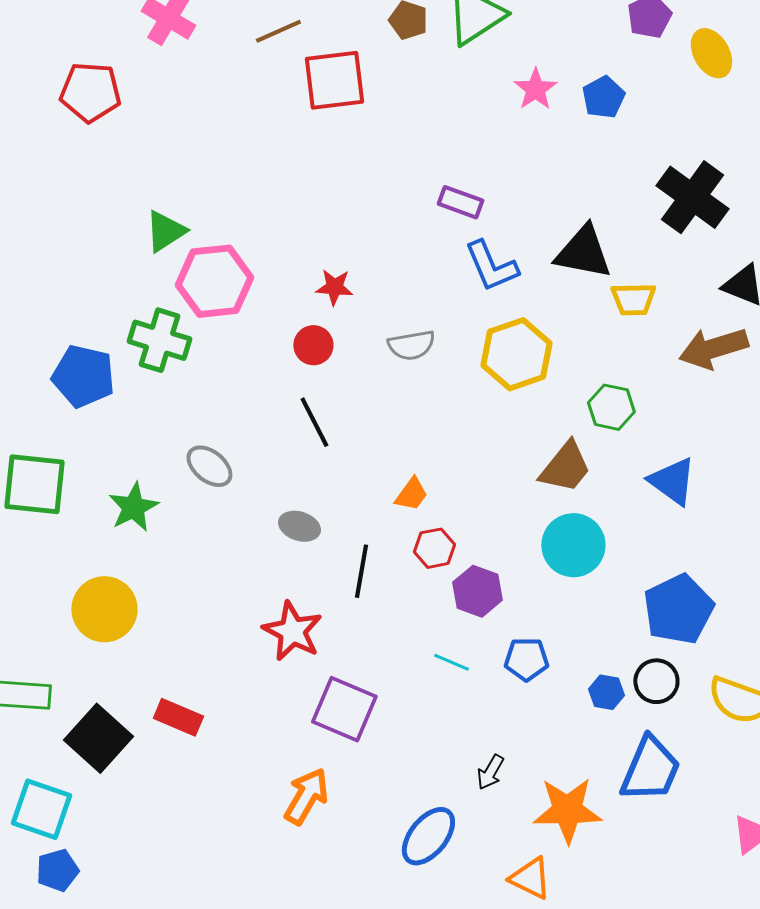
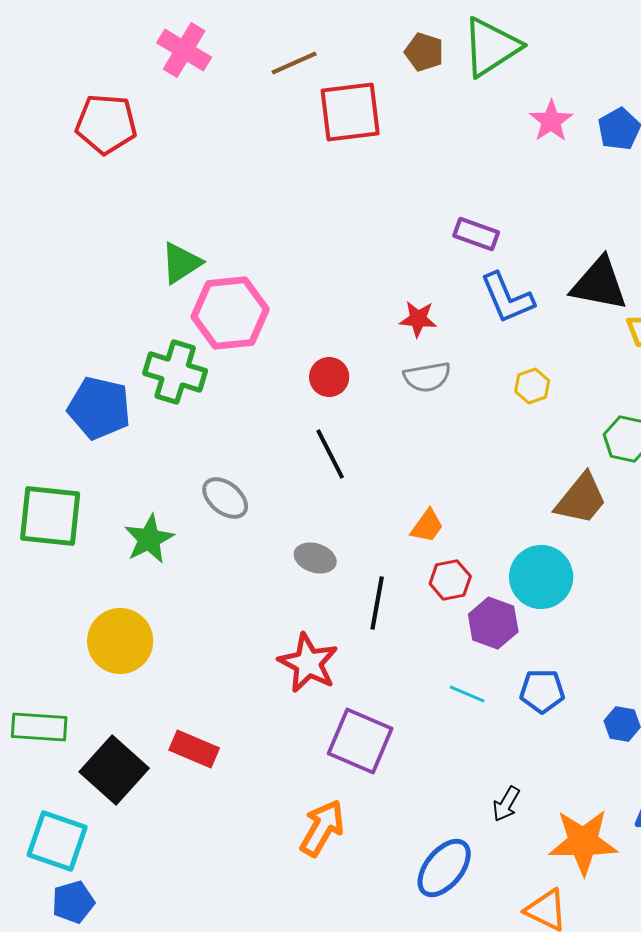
red star: (334, 287) -> (418, 319), moved
yellow hexagon: (516, 354) -> (532, 386), size x0.5
cyan circle: (573, 545) -> (541, 577), moved

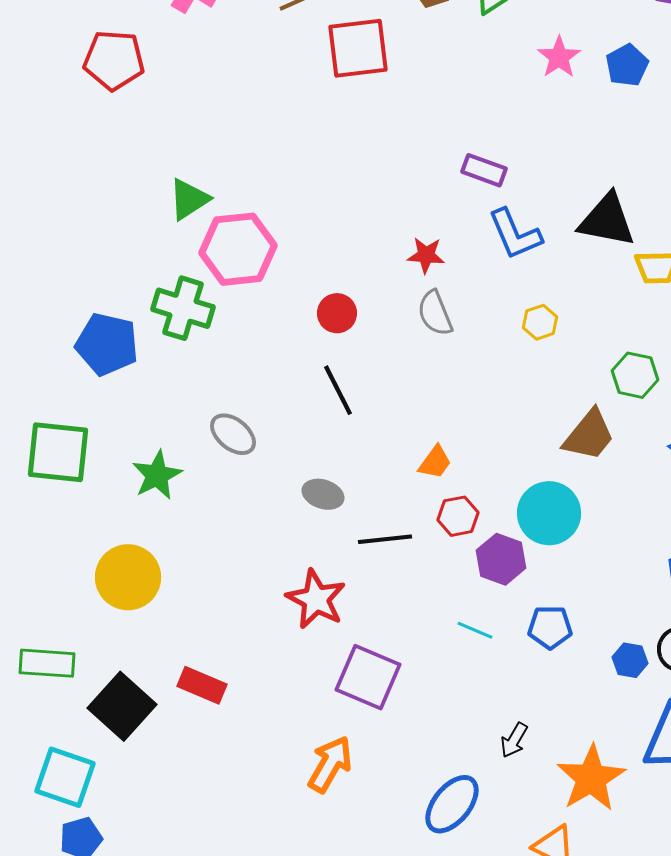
gray semicircle: (427, 377) -> (435, 313), turned 78
black line: (377, 603) -> (385, 539), turned 74
orange star: (583, 842) -> (591, 778), turned -30

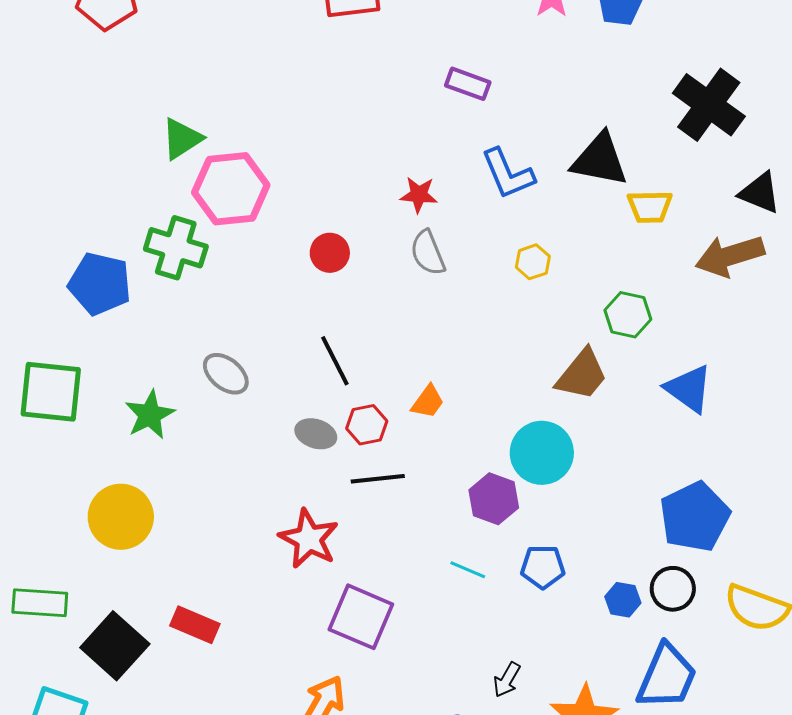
purple rectangle: (484, 170) -> (468, 84), moved
black line: (338, 390) -> (335, 361), moved
red hexagon: (458, 516) -> (367, 425), moved

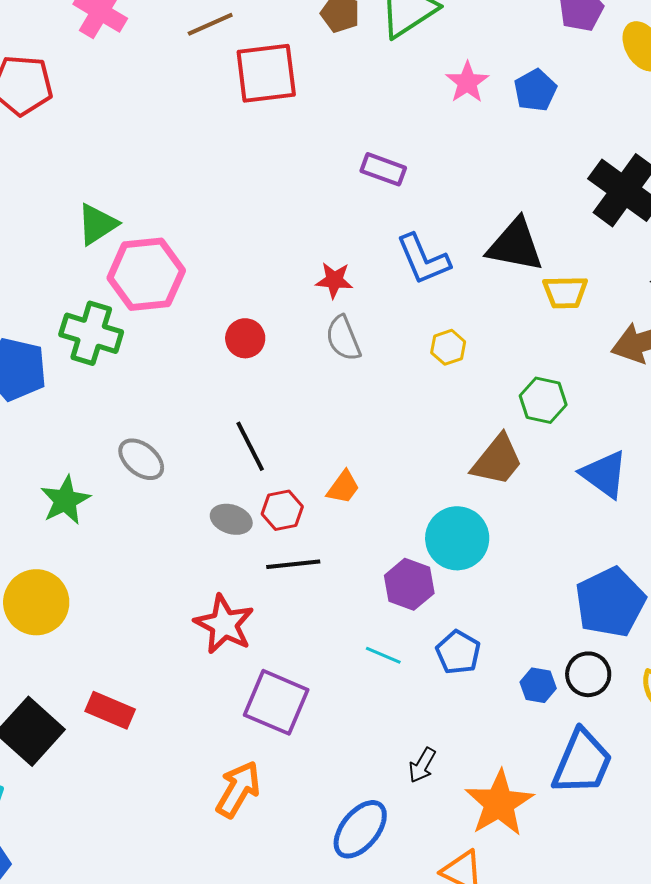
blue pentagon: (543, 567) -> (458, 652), turned 30

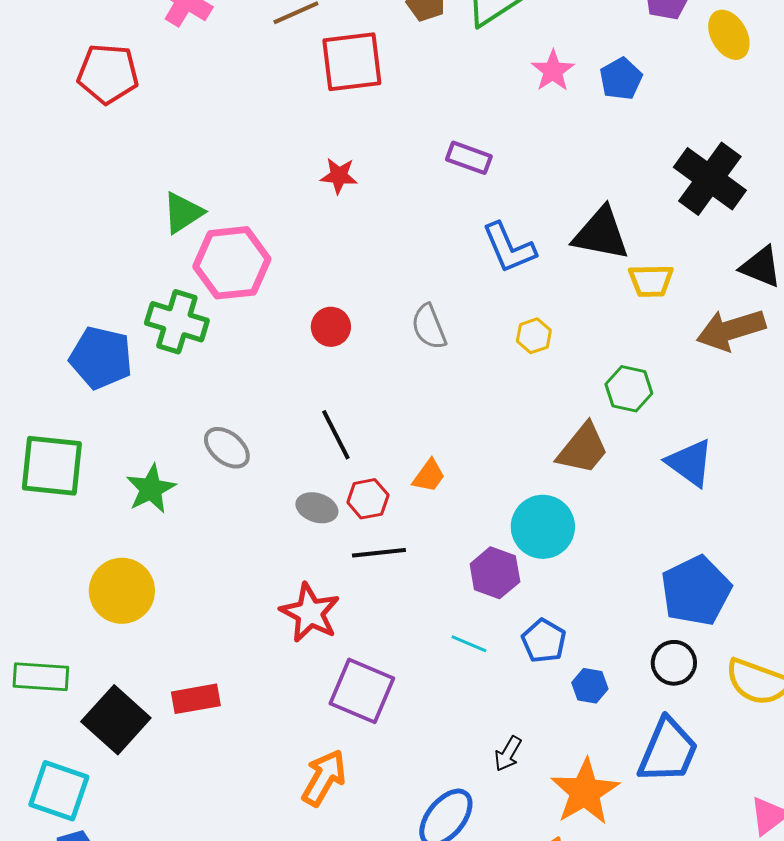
red star: (334, 280) -> (339, 176), moved
blue hexagon: (538, 685) -> (590, 686), moved
red rectangle: (110, 710) -> (196, 699), turned -33

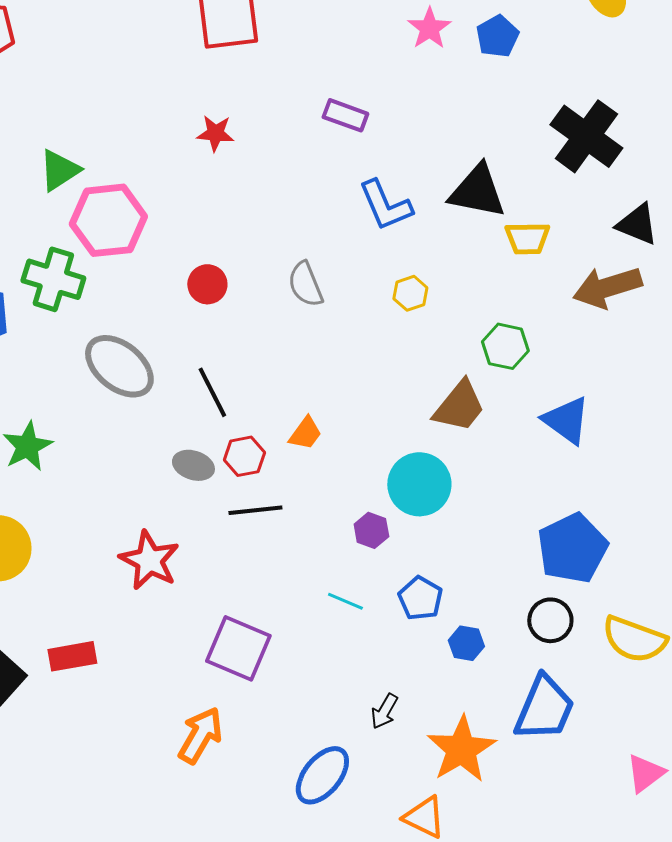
gray ellipse: (227, 448) -> (119, 366), moved, size x1.5
purple hexagon: (495, 573) -> (371, 530), size x0.7
red star: (310, 613) -> (149, 560), moved

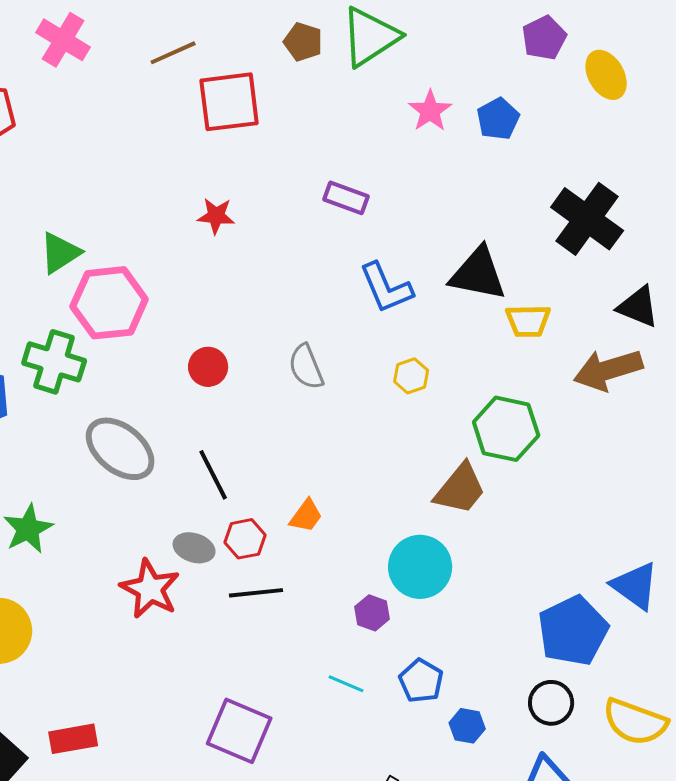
green hexagon: (505, 346) -> (506, 429), size x1.4
blue triangle: (566, 420) -> (635, 586), moved
red star: (149, 560) -> (150, 589), moved

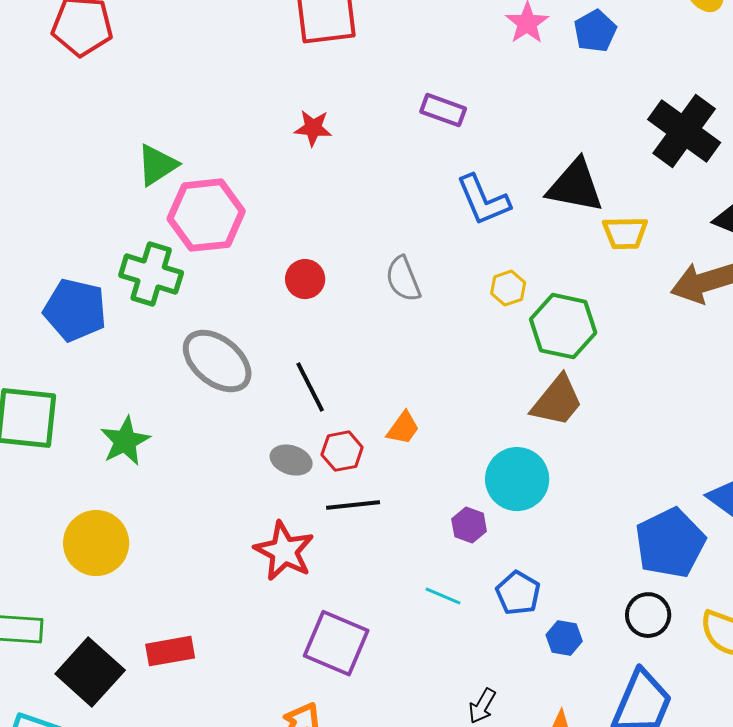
green hexagon: (506, 429) -> (563, 326), moved
red star: (150, 589) -> (284, 551), moved

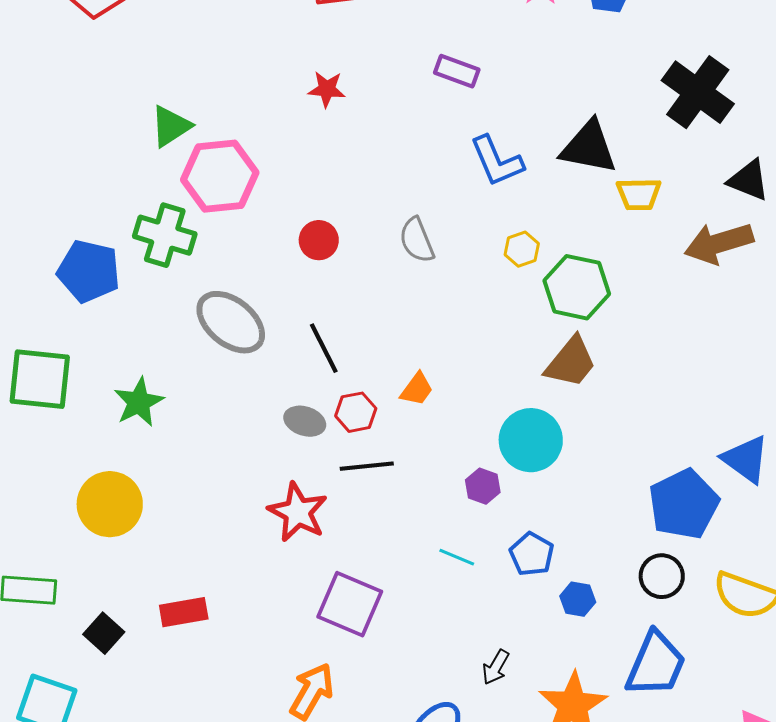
black square: (90, 672) -> (104, 633), size x0.6

